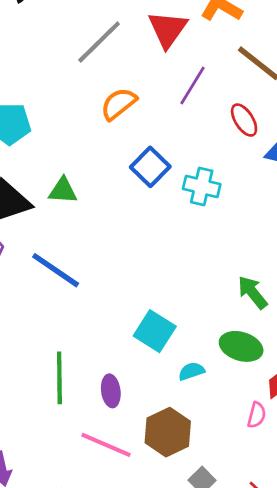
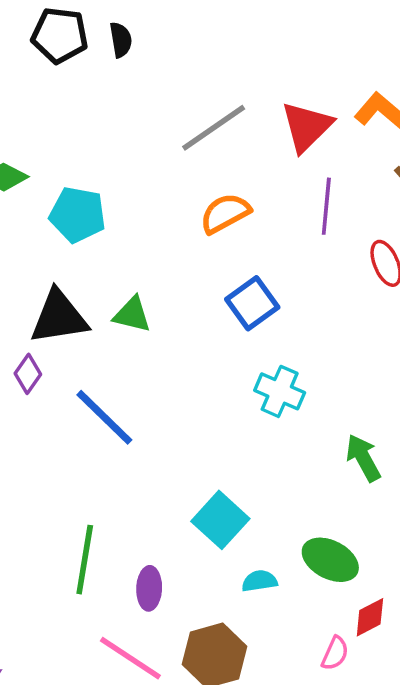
purple line: (193, 86) -> (326, 206), turned -36
cyan cross: (202, 186) -> (280, 391), moved
green arrow: (253, 292) -> (363, 458), moved

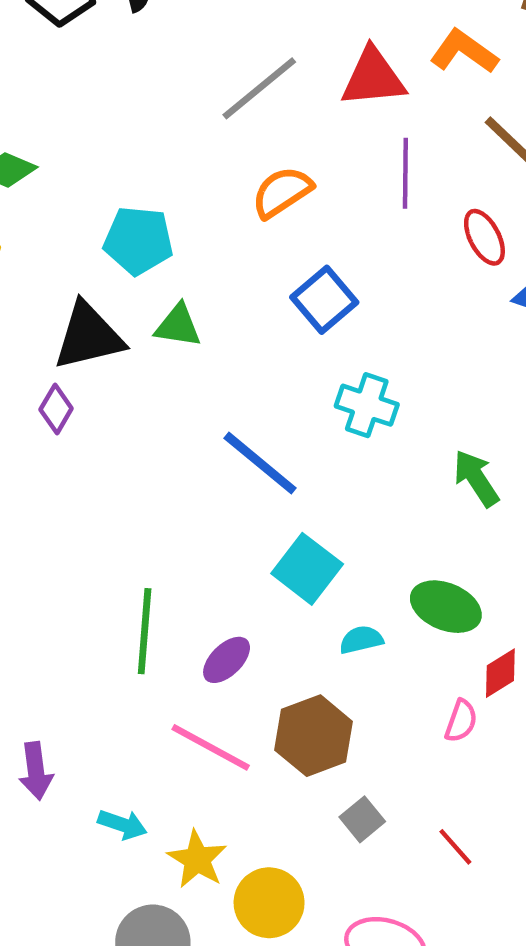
red triangle: (307, 127) -> (373, 78), turned 44
cyan pentagon: (78, 215) -> (138, 240), moved
blue line: (104, 417) -> (260, 463), moved
purple ellipse: (149, 588) -> (227, 660), turned 48

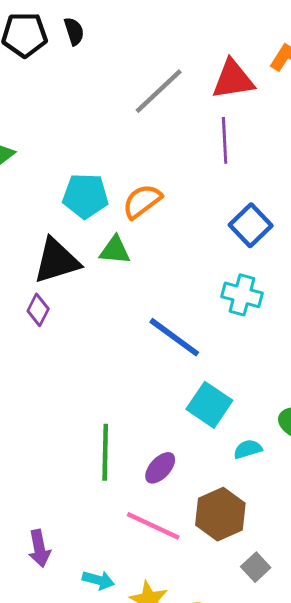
purple line: (405, 173) -> (225, 140), moved
orange semicircle: (282, 192) -> (142, 201), moved
blue square: (324, 300) -> (251, 225), moved

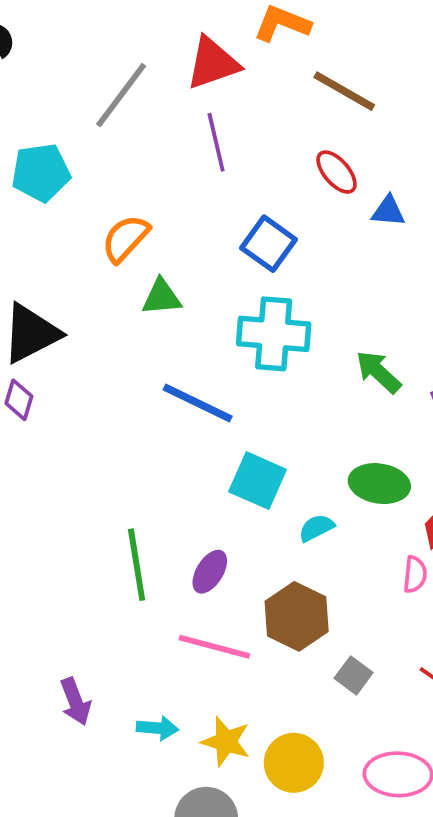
cyan pentagon: (85, 196) -> (41, 173), moved
green triangle: (115, 250) -> (162, 297), moved
cyan cross: (242, 295) -> (274, 334), size x1.4

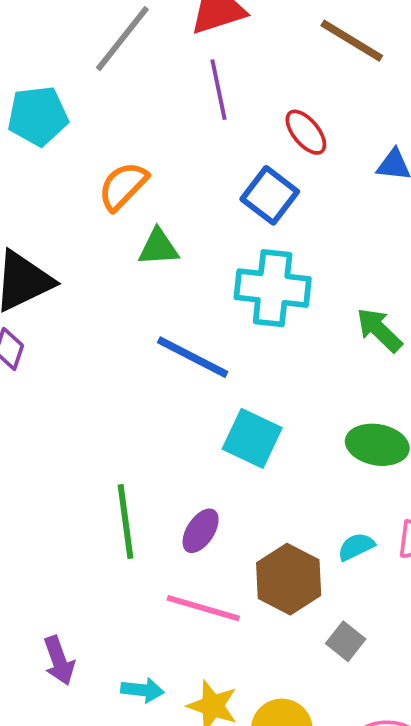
red ellipse: (337, 172) -> (306, 132), moved
cyan semicircle: (316, 528) -> (356, 547), moved

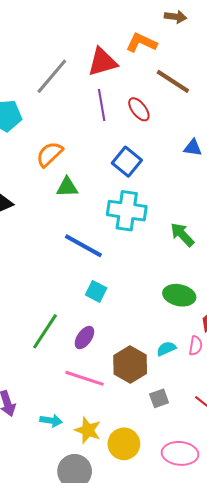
red ellipse: (306, 132) -> (139, 109), moved
cyan square: (252, 438) -> (96, 291), moved, size x0.7
green line: (126, 522) -> (45, 331), turned 39
gray square: (346, 641) -> (159, 398), turned 30

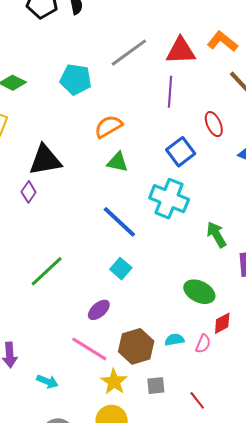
red ellipse: (139, 109) -> (214, 124), moved
green line: (45, 331) -> (47, 271), moved
yellow star: (88, 430) -> (114, 382), moved

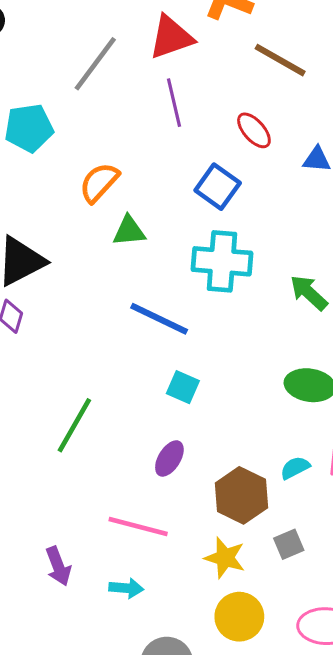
pink line: (89, 349) -> (138, 526), moved

